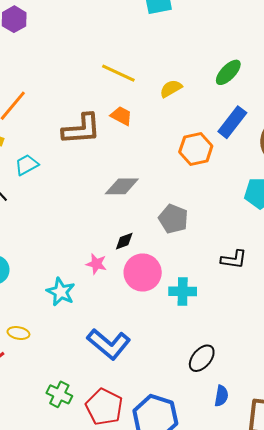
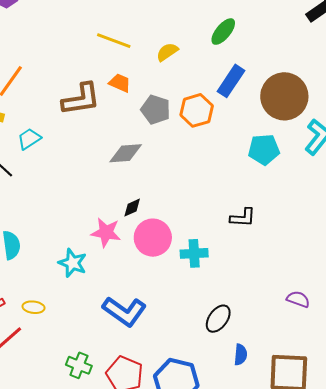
gray pentagon: (173, 219) -> (156, 110), moved
pink star: (96, 264) -> (106, 232), size x1.4

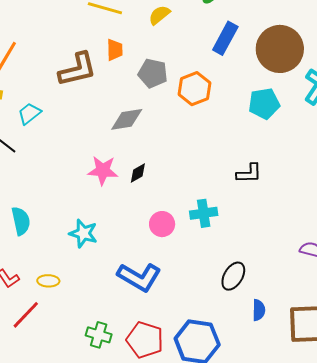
orange trapezoid: (120, 83) -> (115, 50), turned 70
orange hexagon: (197, 110) -> (194, 89), moved
pink star: (106, 232) -> (103, 170), moved
pink circle: (153, 238) -> (162, 224), moved, size x0.7

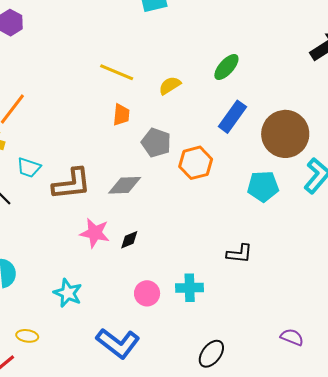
brown L-shape: (78, 69) -> (72, 184), moved
cyan trapezoid: (29, 114) -> (29, 167), turned -130

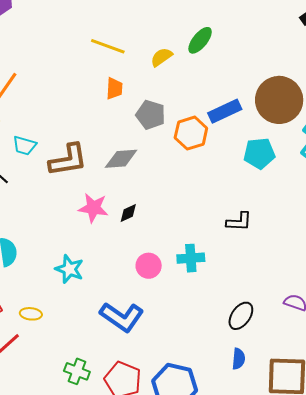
green ellipse: (226, 67) -> (200, 40), moved
blue rectangle: (232, 117) -> (225, 111), moved, turned 32
black ellipse: (211, 354) -> (241, 316), moved

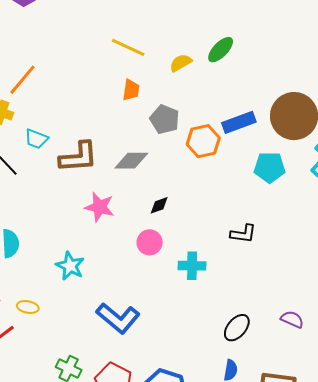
black diamond: (128, 213) -> (159, 205), moved
pink circle: (149, 266) -> (150, 242), moved

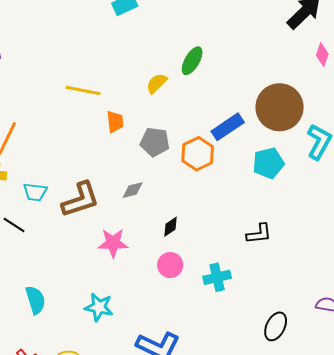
yellow line: (128, 47) -> (83, 90), moved
gray diamond: (131, 161) -> (133, 190), size x0.7

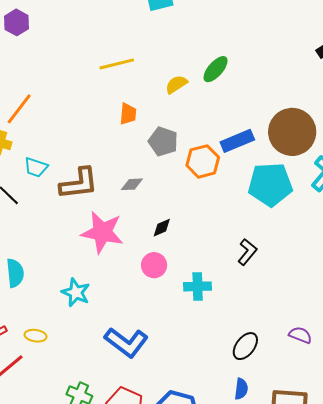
yellow line: (83, 90) -> (117, 64), moved, turned -36
cyan pentagon: (268, 163) -> (270, 184), size x1.4
black L-shape: (259, 234) -> (247, 252), turned -56
pink star: (113, 243) -> (102, 232), size x1.4

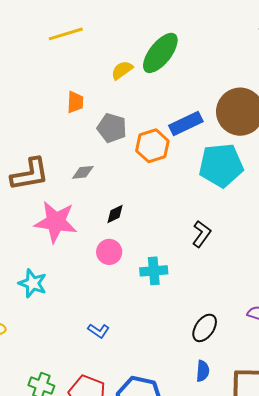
yellow line: (117, 64) -> (66, 34), moved
green ellipse: (216, 69) -> (160, 53), size x1.5
blue L-shape: (126, 342) -> (99, 331), moved, size x0.5

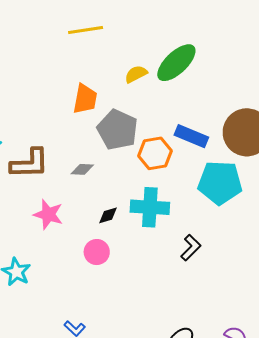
orange trapezoid: (75, 102) -> (85, 99), size x1.4
blue rectangle: (186, 124) -> (191, 136), turned 40
gray pentagon: (112, 128) -> (117, 130), size x1.4
pink star: (56, 222) -> (48, 214), size x0.7
cyan cross: (154, 271) -> (150, 207), moved, size x1.4

